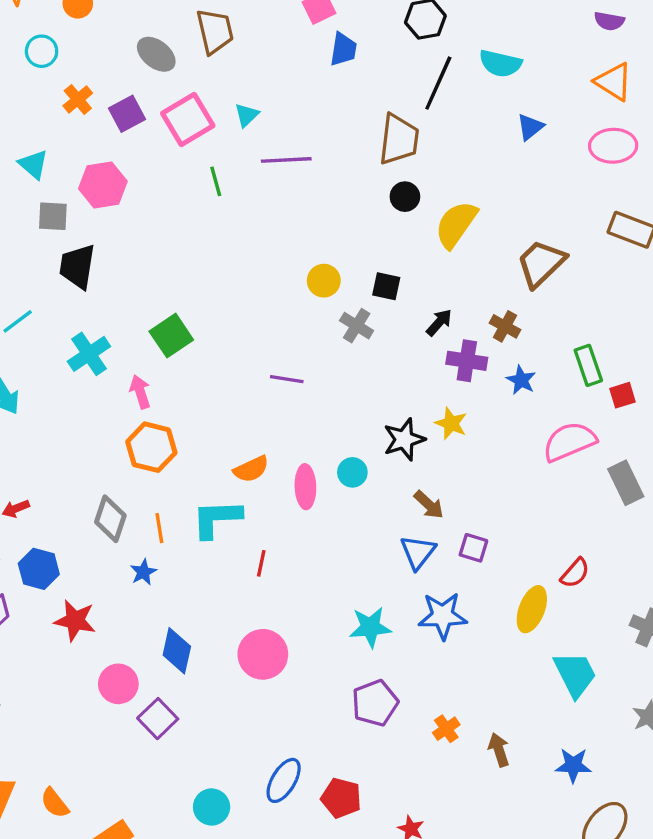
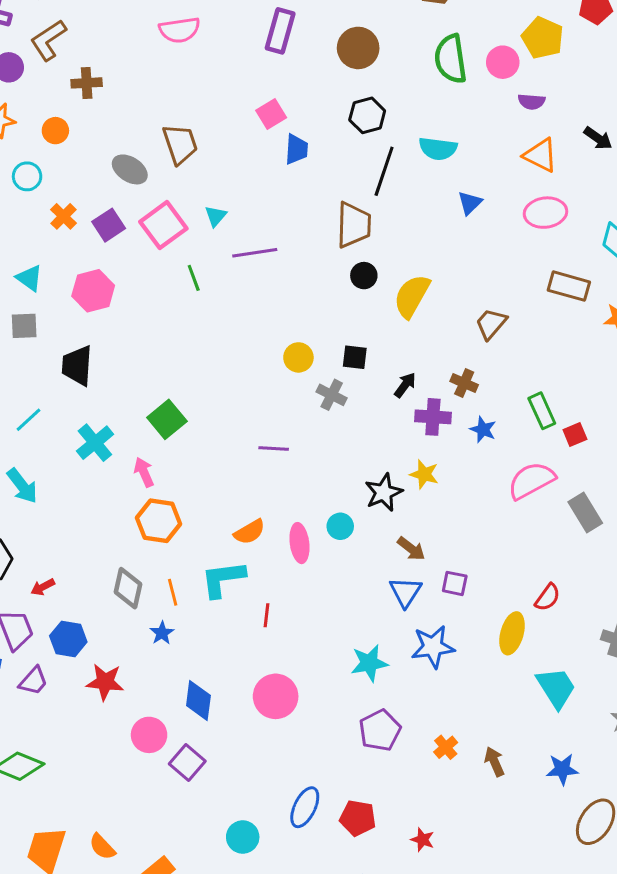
gray square: (53, 216) -> (24, 326), moved
brown trapezoid: (541, 263) -> (491, 324), size x0.7

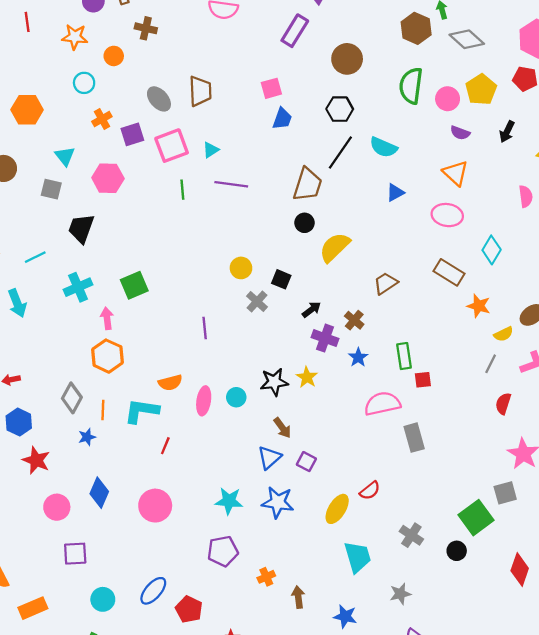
black arrow: (598, 138) -> (507, 132), moved, turned 65
purple line: (274, 449) -> (205, 328), turned 65
purple square: (187, 763) -> (75, 554), moved, turned 30

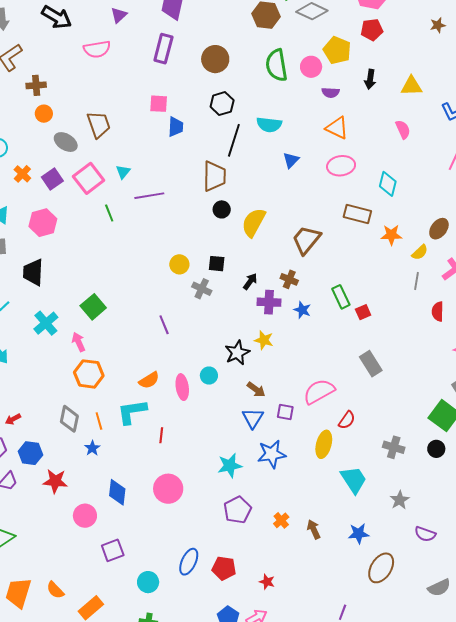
orange circle: (114, 56) -> (44, 114), moved
pink square: (271, 88) -> (159, 104), turned 36
brown trapezoid: (386, 283) -> (306, 240), size x1.4
pink semicircle: (382, 404) -> (319, 391), moved

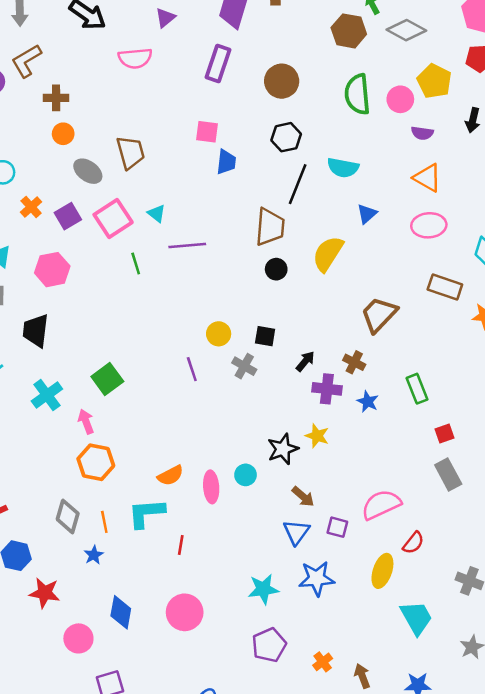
cyan triangle: (123, 172) -> (157, 213), turned -35
yellow semicircle: (254, 222) -> (328, 254), moved
red square: (363, 312) -> (445, 433), moved
purple line: (164, 325) -> (192, 369), moved

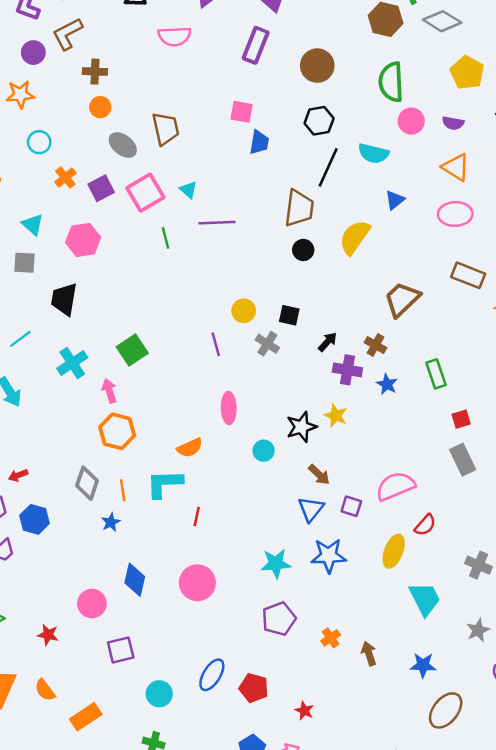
pink circle: (400, 99) -> (411, 121), moved
pink ellipse: (211, 487) -> (229, 408), moved
red star: (45, 593) -> (48, 635), moved, size x0.7

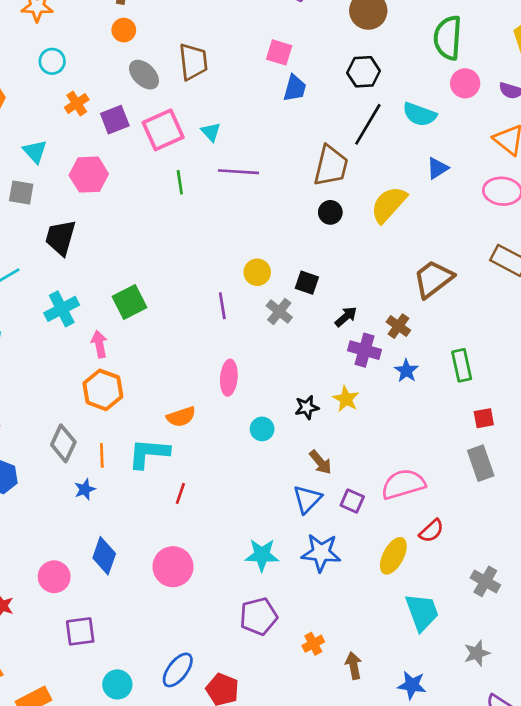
black star: (301, 427) -> (307, 407), size x0.7

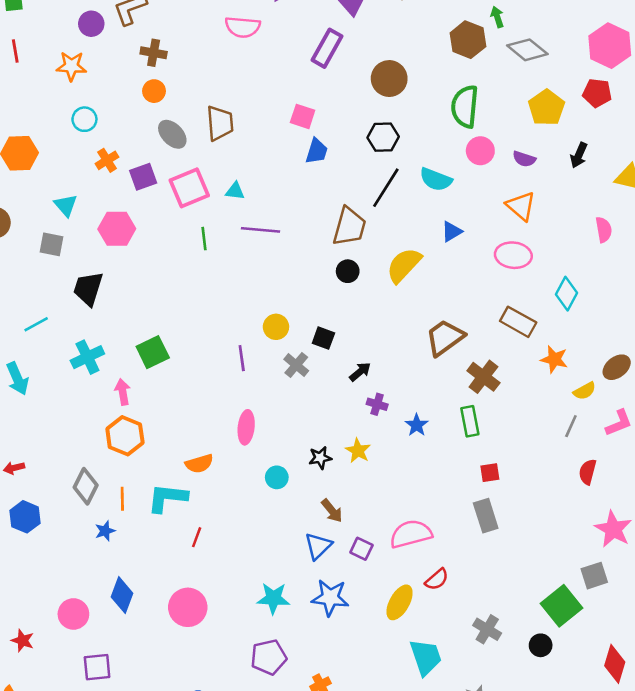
cyan triangle: (211, 132) -> (235, 191), turned -42
brown cross: (398, 326) -> (483, 377), moved, size x1.4
purple cross: (365, 350) -> (377, 404), size x0.7

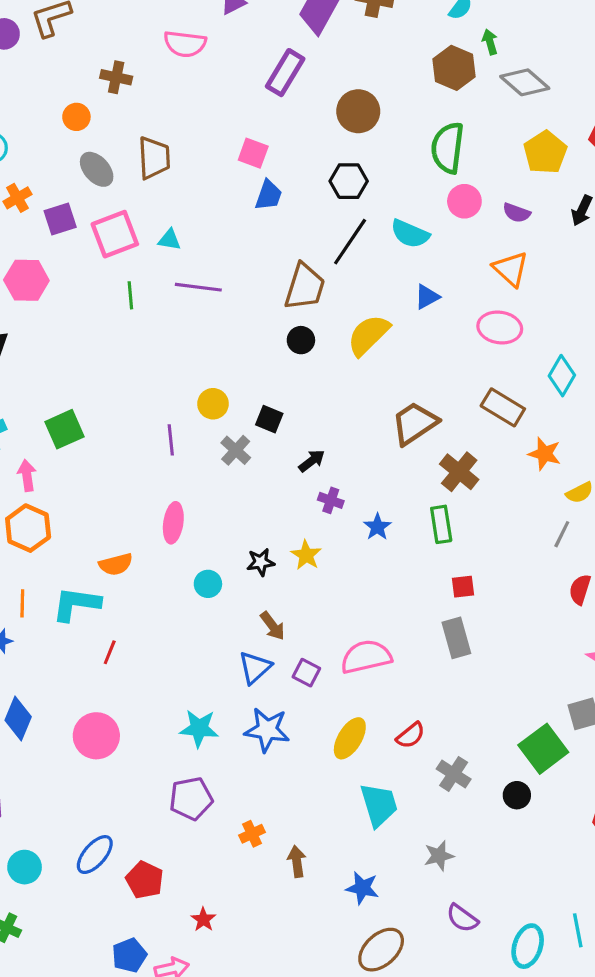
brown cross: (154, 53) -> (116, 77), moved
red semicircle: (437, 579) -> (411, 735), moved

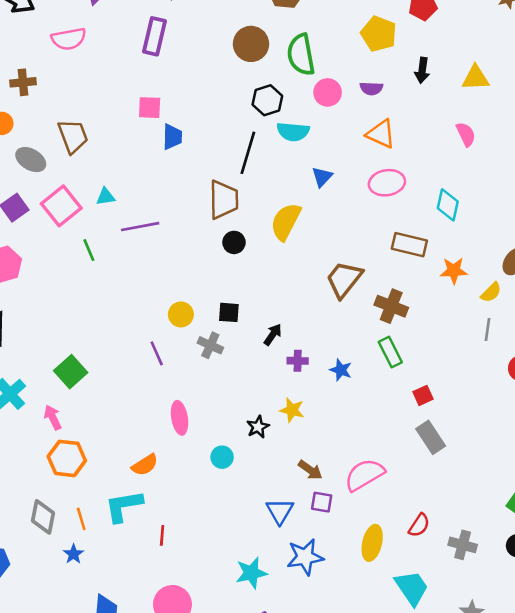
brown circle: (358, 111) -> (251, 44), moved
black hexagon: (349, 181) -> (267, 100), moved
brown arrow: (273, 626) -> (310, 470), moved

